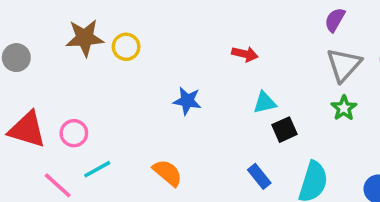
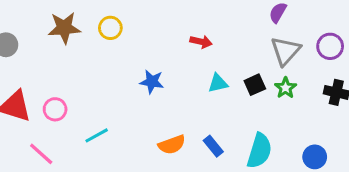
yellow circle: (126, 47) -> (110, 28), moved
black square: (284, 130) -> (255, 85), moved
cyan line: (97, 169) -> (97, 135), moved
orange semicircle: (167, 173) -> (172, 145), moved, turned 120

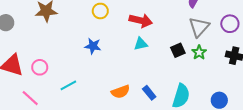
yellow circle: (110, 28) -> (100, 11), moved
red arrow: (201, 42) -> (141, 21), size x1.5
blue star: (152, 82) -> (93, 46), moved
cyan triangle: (218, 83) -> (141, 44), moved

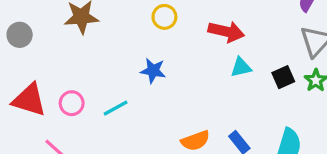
cyan triangle: (141, 44) -> (241, 67), moved
cyan line: (68, 85) -> (116, 108), moved

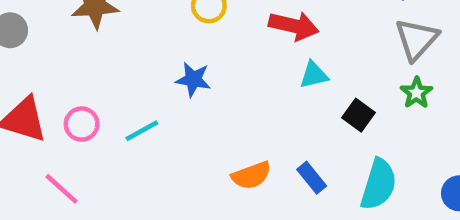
black square: (283, 77) -> (358, 115), moved, turned -30

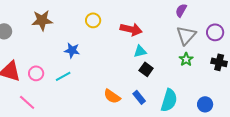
blue star: (193, 79) -> (72, 50), moved
black square: (358, 115) -> (146, 69), moved
orange semicircle: (251, 175) -> (112, 96), turned 54

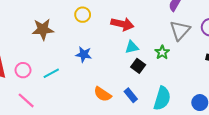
brown star: (42, 20) -> (43, 29), moved
blue star: (72, 50) -> (84, 54), moved
green star: (186, 59) -> (162, 52), moved
pink line: (27, 102) -> (26, 100), moved

